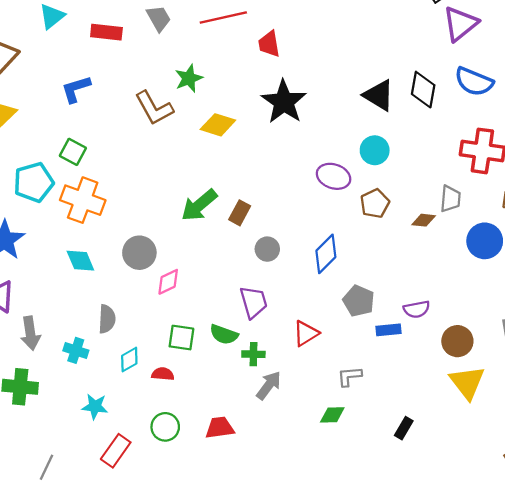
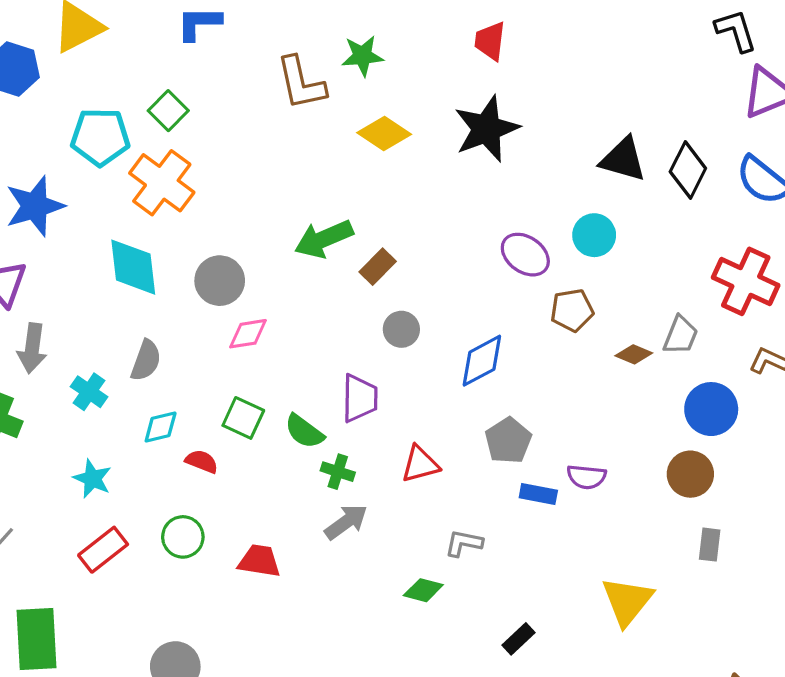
black triangle: (379, 95) -> (623, 159), turned -32
cyan diamond: (80, 261) -> (133, 267), size x1.4
brown circle: (457, 341) -> (690, 474), moved

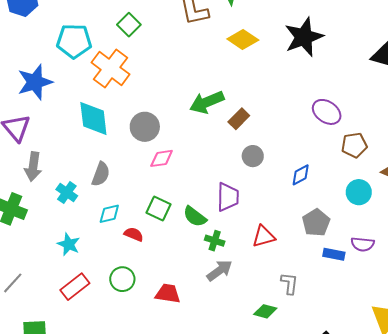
green square: (168, 111) -> (129, 25), moved
cyan circle: (594, 235) -> (359, 192), moved
blue diamond: (482, 361) -> (301, 175), size x0.7
gray L-shape: (464, 543) -> (289, 283), turned 85

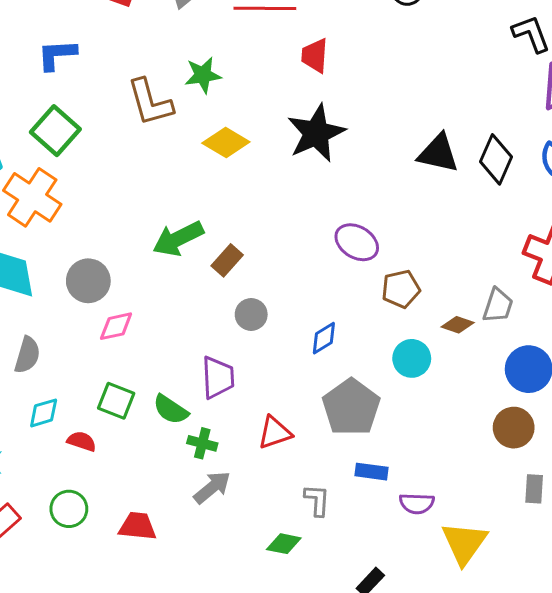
green square: (129, 25) -> (55, 131), size x1.4
gray pentagon: (316, 223) -> (351, 407), size x1.4
purple semicircle: (363, 244) -> (417, 503), moved
blue rectangle: (334, 254) -> (372, 472), moved

